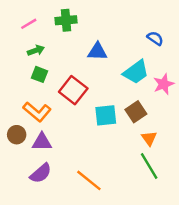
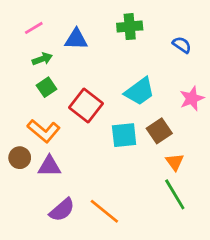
green cross: (66, 20) -> (130, 27), moved
blue triangle: (97, 52) -> (76, 39), moved
cyan trapezoid: (136, 72) -> (140, 91), moved
green square: (40, 74) -> (46, 87), turned 35
purple semicircle: (41, 173) -> (62, 210), moved

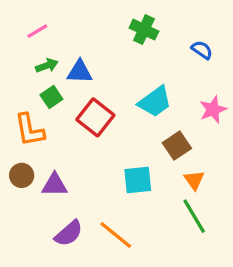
green cross: (130, 27) -> (144, 30), turned 30
blue triangle: (76, 39) -> (80, 72), moved
orange L-shape: (44, 131) -> (29, 130), moved, turned 40
cyan square: (124, 135) -> (138, 180), moved

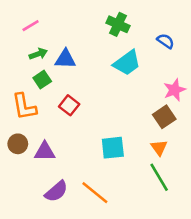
cyan trapezoid: (155, 102) -> (127, 63), moved
red square: (95, 117) -> (69, 105), moved, size x0.7
brown square: (177, 146) -> (164, 117), moved

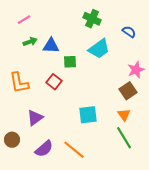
green square: (42, 80) -> (70, 62), moved, turned 32
brown circle: (18, 144) -> (12, 140), moved
purple triangle: (45, 152) -> (35, 118), turned -36

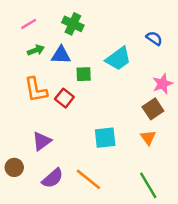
green cross: (92, 19) -> (73, 24), moved
orange L-shape: (19, 83) -> (36, 90), moved
green line: (124, 138) -> (148, 185), moved

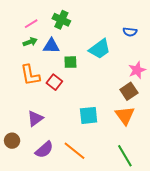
pink line: (29, 24) -> (31, 24), moved
blue semicircle: (154, 38) -> (130, 32), turned 152
orange triangle: (148, 138) -> (125, 115), size x1.5

